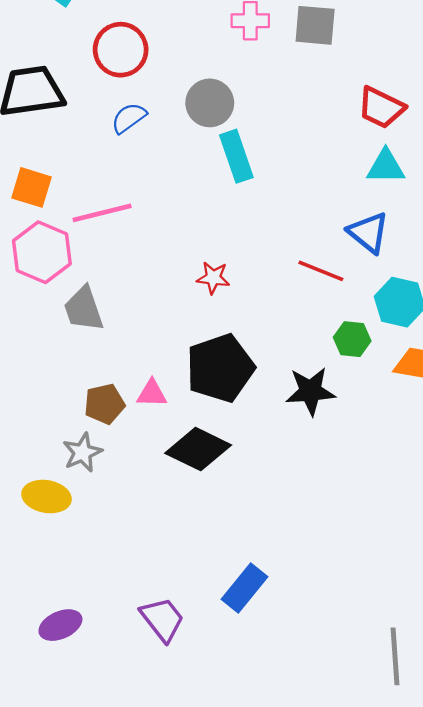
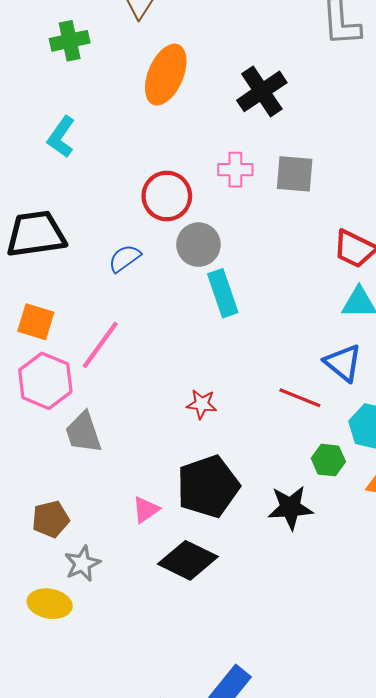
red circle: (121, 50) -> (167, 196), moved
pink line: (102, 213) -> (100, 345), turned -40
pink triangle: (152, 393) -> (146, 510), turned -36
brown pentagon: (104, 404) -> (51, 519), moved

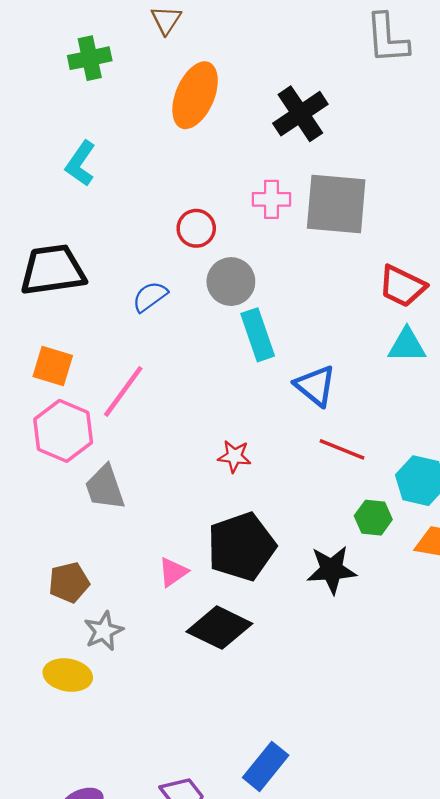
gray square: (295, 174) -> (336, 204), size x1.5
red circle: (167, 196) -> (196, 228), size x0.7
blue triangle: (343, 363) -> (315, 386), moved

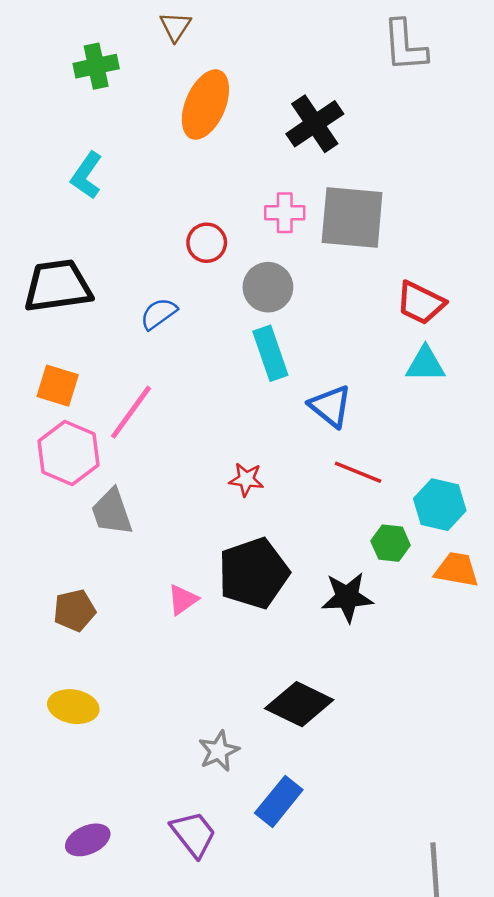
gray circle: (231, 282) -> (268, 287), moved
black diamond: (219, 628) -> (299, 704), moved
gray star: (104, 631) -> (219, 751), moved

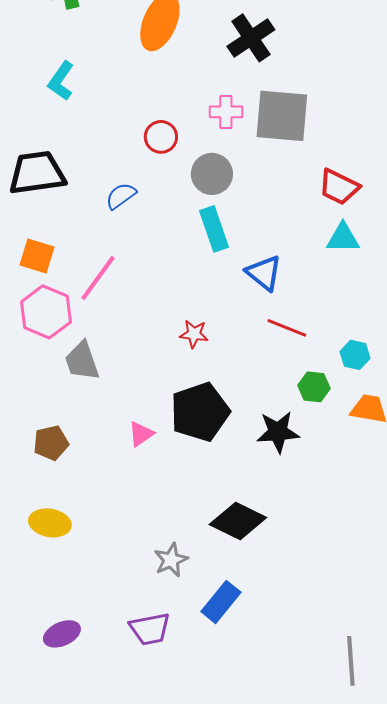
cyan hexagon: (440, 505) -> (355, 355), size x0.7
purple trapezoid: (193, 834) -> (150, 629), turned 117

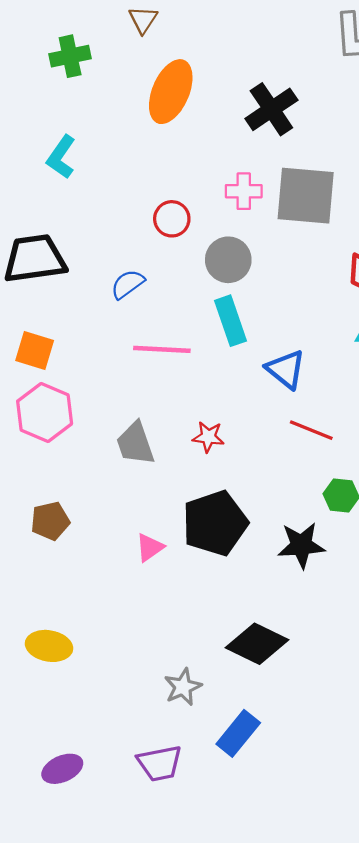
pink line: (98, 278) -> (162, 349), moved, turned 57
gray trapezoid: (82, 361) -> (135, 443), moved
brown pentagon: (51, 443) -> (50, 521), moved

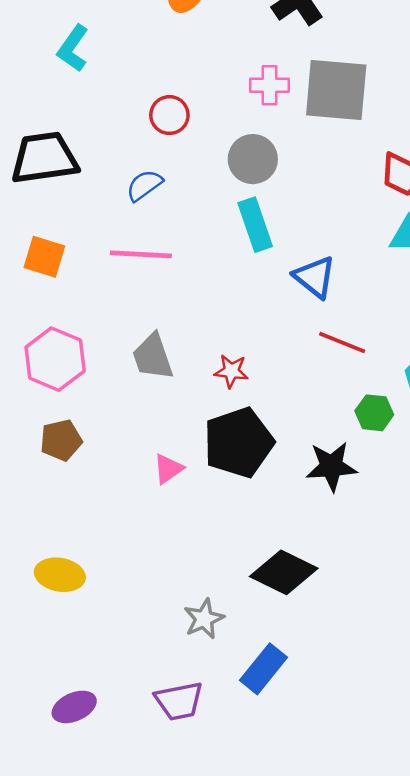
red circle: (172, 219) -> (169, 115), moved
pink line: (162, 349) -> (141, 254), moved
pink hexagon: (45, 412) -> (55, 359), moved
red star: (208, 437) -> (231, 371), moved

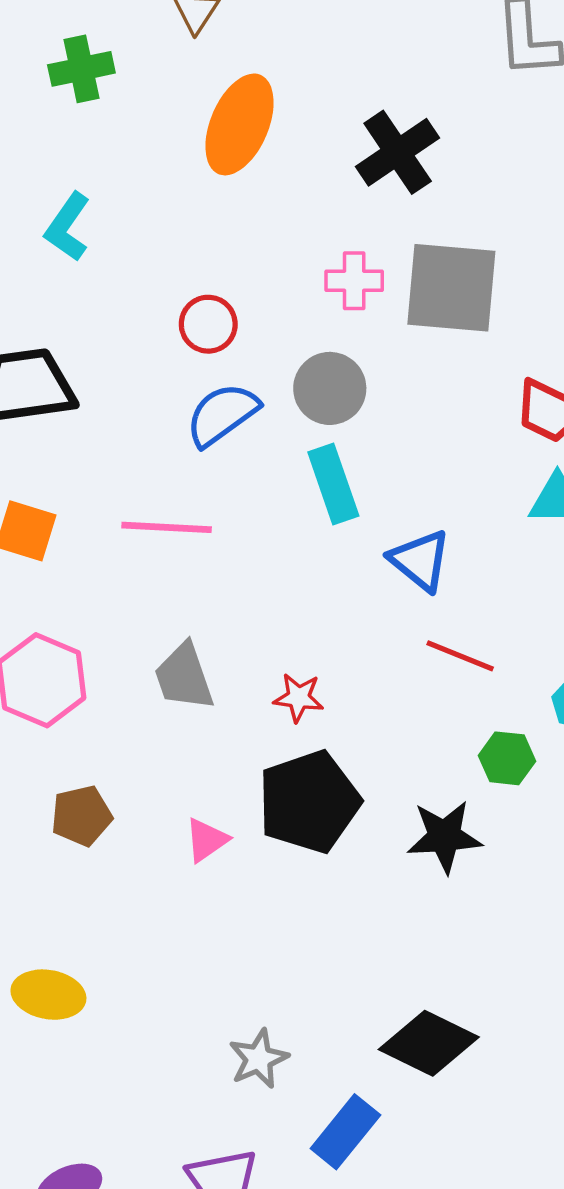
blue semicircle: (144, 185) -> (222, 414), moved, size x1.4
brown pentagon: (61, 440) -> (81, 816), moved
black diamond: (284, 572) -> (429, 1043), moved

